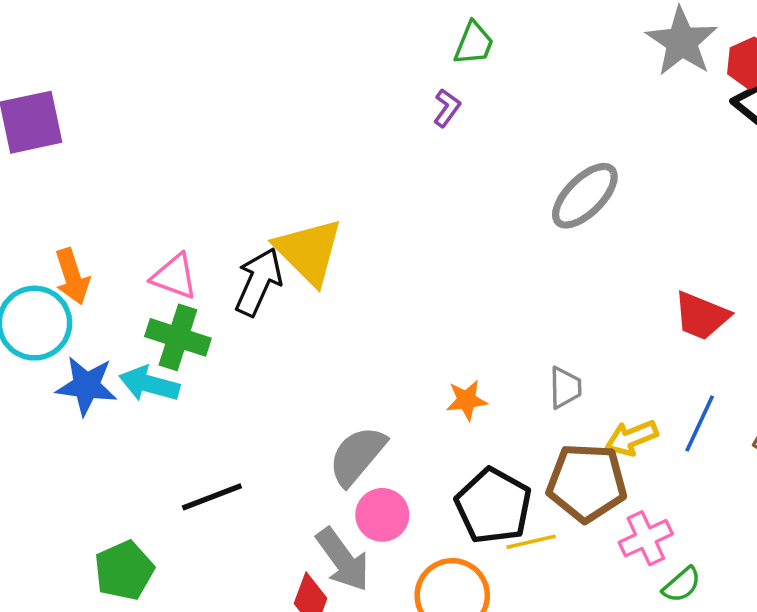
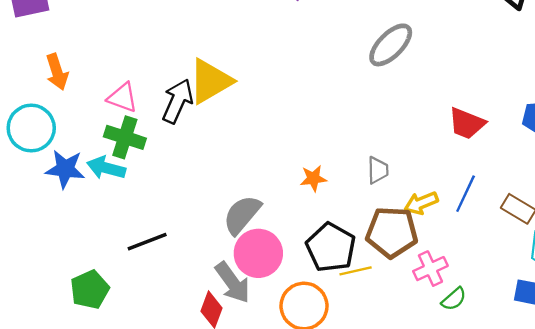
yellow triangle: (309, 251) -> (210, 81), turned 45
orange arrow: (72, 276) -> (57, 72), moved
pink circle: (382, 515) -> (258, 253), size x1.4

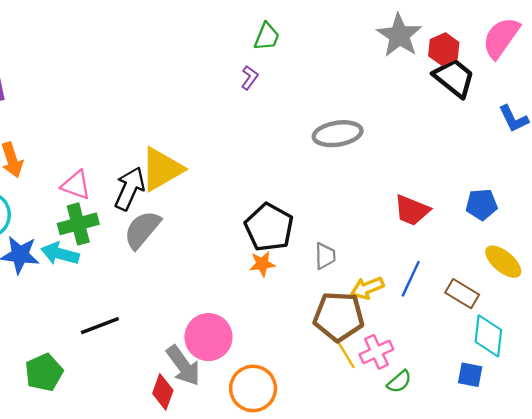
gray ellipse: (391, 45) -> (338, 134), turned 36
green cross: (125, 137) -> (78, 224), turned -33
gray semicircle: (242, 215) -> (142, 230), moved
black pentagon: (331, 247) -> (269, 227), moved
yellow line: (356, 271) -> (346, 354), moved, turned 72

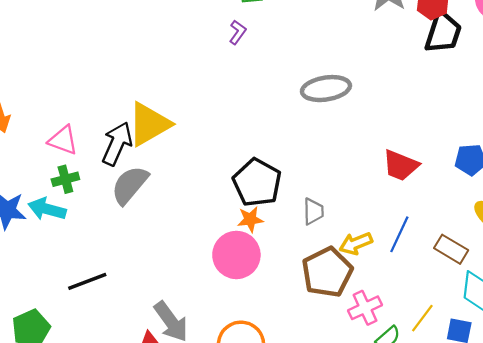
black trapezoid: (454, 78) -> (443, 32), turned 69
green cross: (78, 224) -> (65, 179), size x0.7
brown pentagon: (339, 316) -> (327, 272), turned -30
pink circle: (208, 337) -> (236, 255), moved
yellow line: (346, 354) -> (422, 318), moved, turned 68

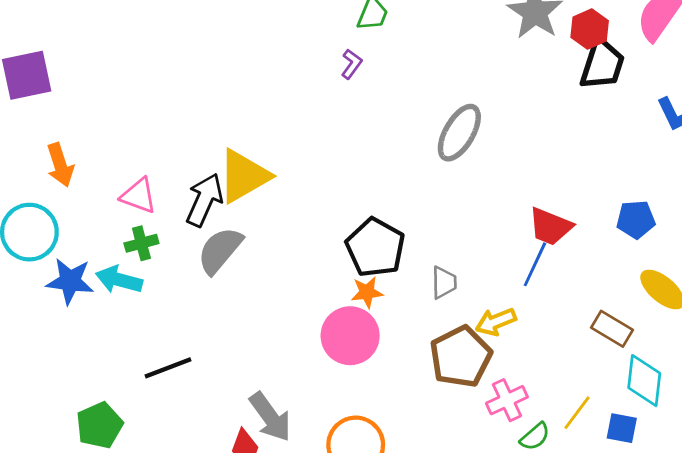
gray ellipse: (326, 89) -> (459, 133), turned -51
blue line: (399, 234) -> (535, 264), moved

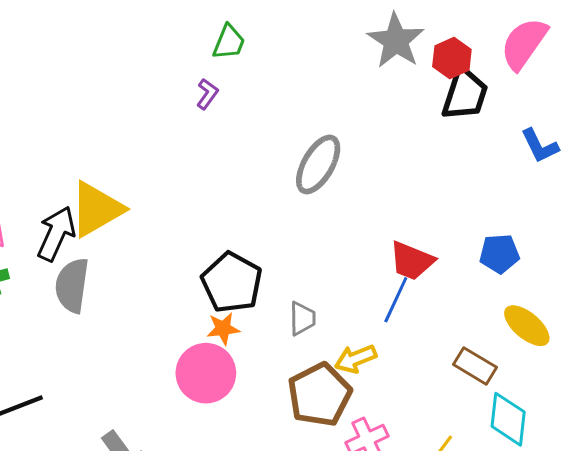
gray semicircle: (220, 250) -> (72, 285), turned -32

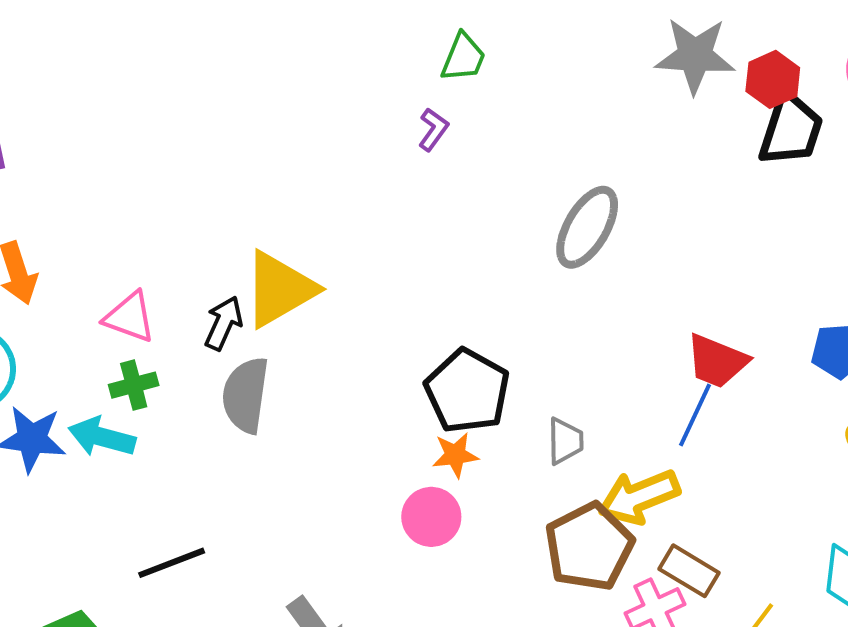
gray star: (396, 41) -> (695, 55), turned -30
black arrow: (56, 234) -> (224, 323), size x0.7
yellow arrow: (356, 359) -> (639, 497), size x1.4
brown rectangle: (475, 366) -> (689, 571), moved
pink circle: (206, 373) -> (431, 517), size x0.7

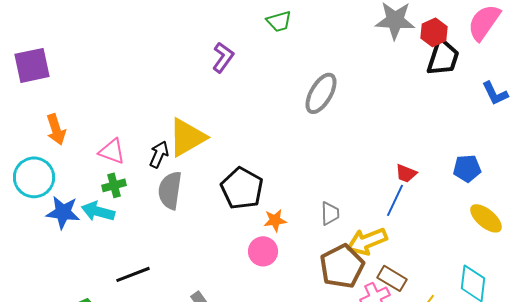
green trapezoid: (463, 57) -> (279, 21), turned 52
purple L-shape: (433, 129) -> (223, 57), moved, size x1.4
gray ellipse: (587, 227) -> (321, 93), moved
red trapezoid: (717, 361) -> (406, 173), size x0.7
black pentagon: (467, 391) -> (242, 188), moved

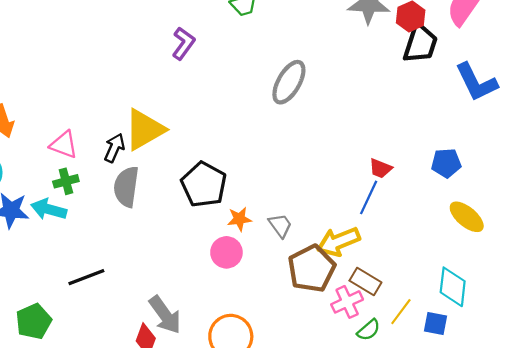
blue L-shape: (495, 93) -> (476, 82), size x1.5
gray trapezoid: (330, 213) -> (280, 225), moved, turned -35

